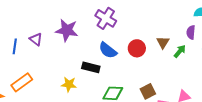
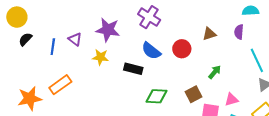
brown triangle: (163, 42) -> (209, 34), moved, turned 40
green arrow: (180, 51) -> (215, 72), moved
yellow star: (69, 84) -> (100, 57), moved

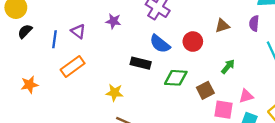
purple star: (108, 30) -> (113, 21), size x0.6
yellow star: (100, 57) -> (115, 93), moved
orange rectangle: (60, 85) -> (73, 66), moved
green diamond: (156, 96) -> (176, 78), moved
orange star: (30, 98) -> (29, 85), moved, size x0.7

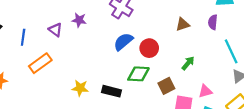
purple triangle: (78, 31) -> (55, 30), moved
red circle: (193, 42) -> (149, 48), moved
blue semicircle: (160, 44) -> (123, 42), turned 102
black rectangle: (141, 63) -> (111, 91), moved

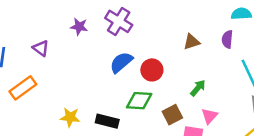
purple star: (79, 20) -> (79, 27), moved
pink triangle: (205, 91) -> (209, 116), moved, turned -32

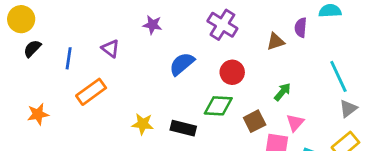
purple cross: (119, 21) -> (222, 25), moved
purple semicircle: (227, 39) -> (301, 28), moved
blue semicircle: (121, 62) -> (182, 64), moved

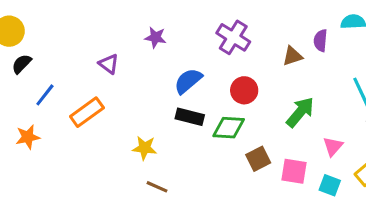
blue line: (69, 58) -> (45, 95), moved, turned 30
green arrow: (283, 92) -> (300, 112), size x1.5
brown square: (255, 121) -> (258, 159), moved
pink triangle: (295, 123) -> (333, 146), moved
black rectangle: (183, 128) -> (190, 117), moved

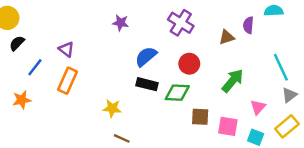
purple triangle: (109, 64) -> (66, 49), moved
orange rectangle: (87, 112) -> (68, 81), turned -30
brown square: (258, 159) -> (200, 117), turned 30

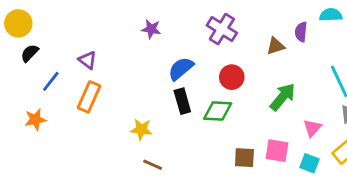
black rectangle: (147, 84) -> (182, 101), turned 60
brown square: (200, 117) -> (244, 158), moved

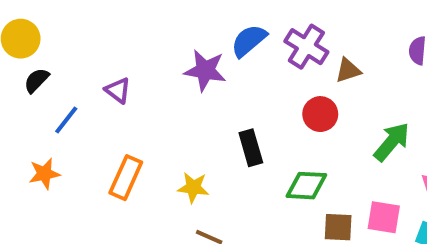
purple star: (151, 29) -> (205, 70), moved, size x1.5
brown triangle: (276, 46) -> (348, 70), moved
blue semicircle: (181, 69) -> (249, 41), moved
orange rectangle: (89, 97) -> (126, 178), moved
green diamond: (218, 111) -> (306, 186), moved

